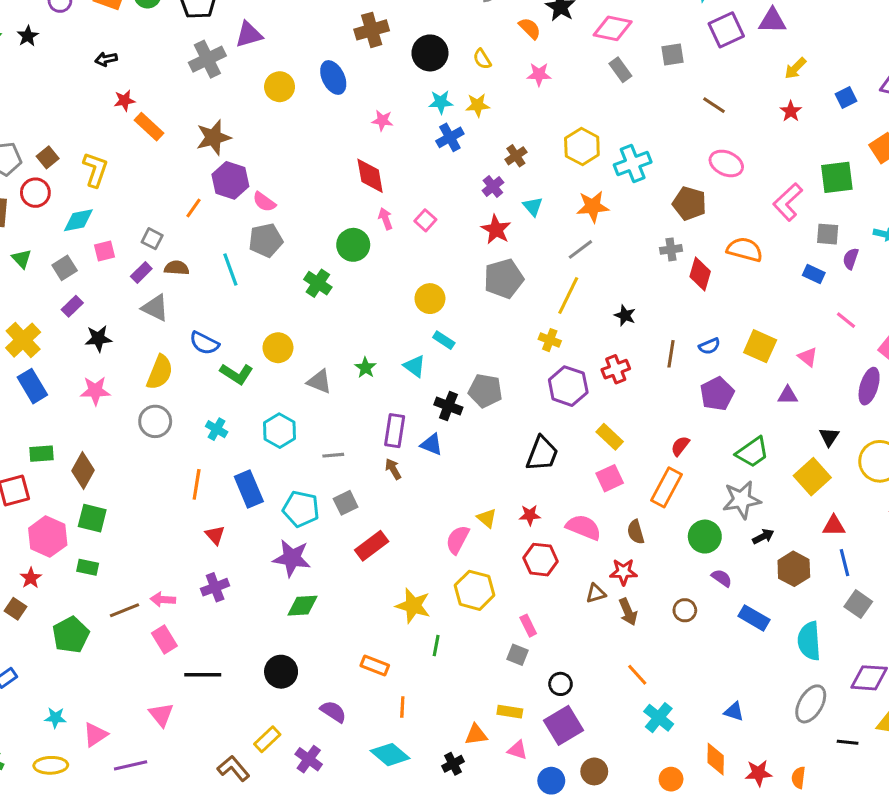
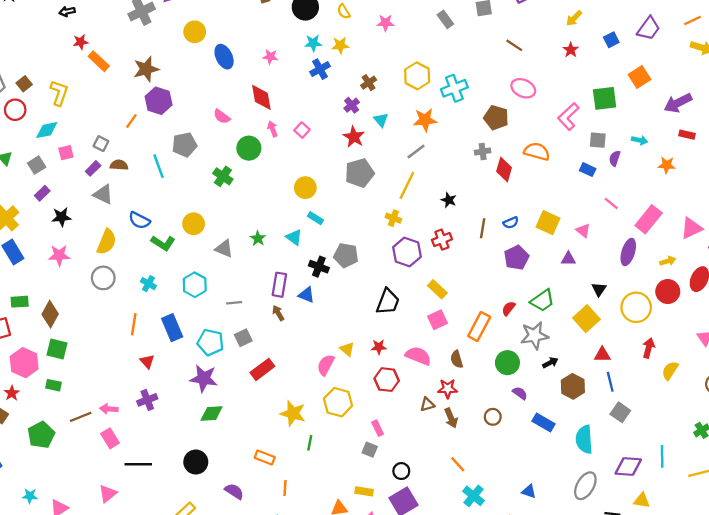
blue ellipse: (333, 77) -> (224, 57), moved
pink semicircle: (264, 202) -> (222, 116), moved
red semicircle: (680, 446) -> (509, 308), moved
pink triangle: (161, 715) -> (108, 494), turned 30

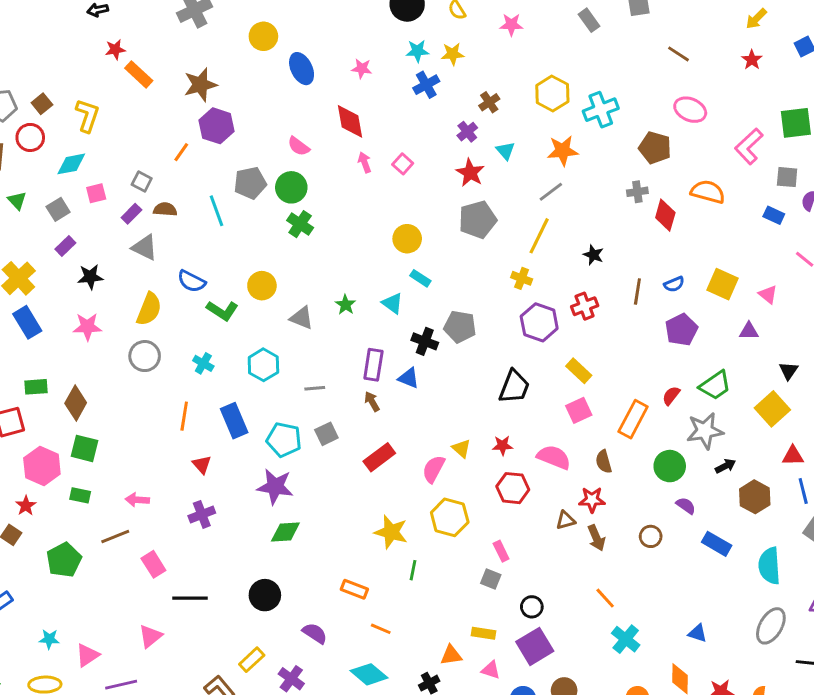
green circle: (249, 148) -> (291, 187), moved
red rectangle: (262, 369) -> (379, 457), moved
pink arrow: (109, 409) -> (137, 500), moved
orange line: (285, 488) -> (381, 629), turned -70

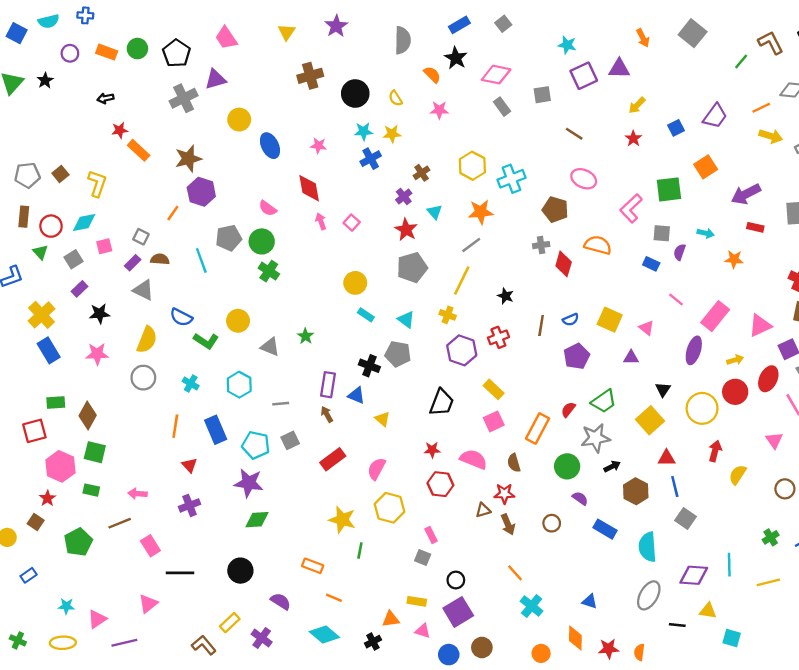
red circle: (30, 137) -> (51, 226), moved
cyan triangle: (392, 303) -> (406, 320), moved
yellow triangle: (461, 448) -> (382, 419), moved

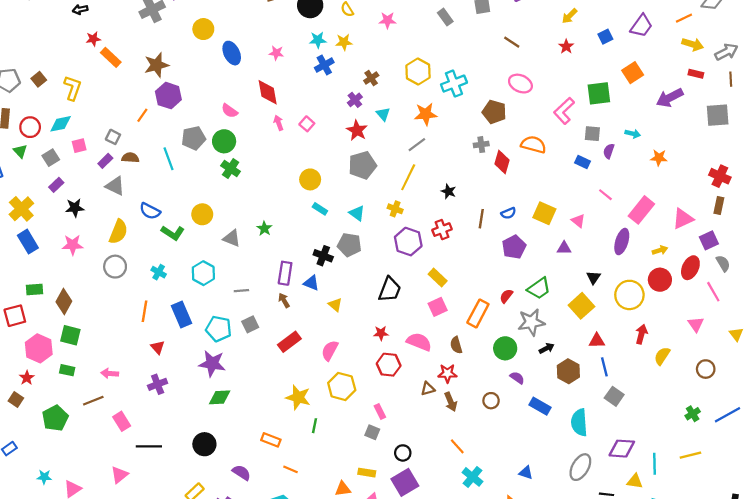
red rectangle: (755, 227) -> (696, 74), moved
cyan line: (729, 565) -> (654, 464), moved

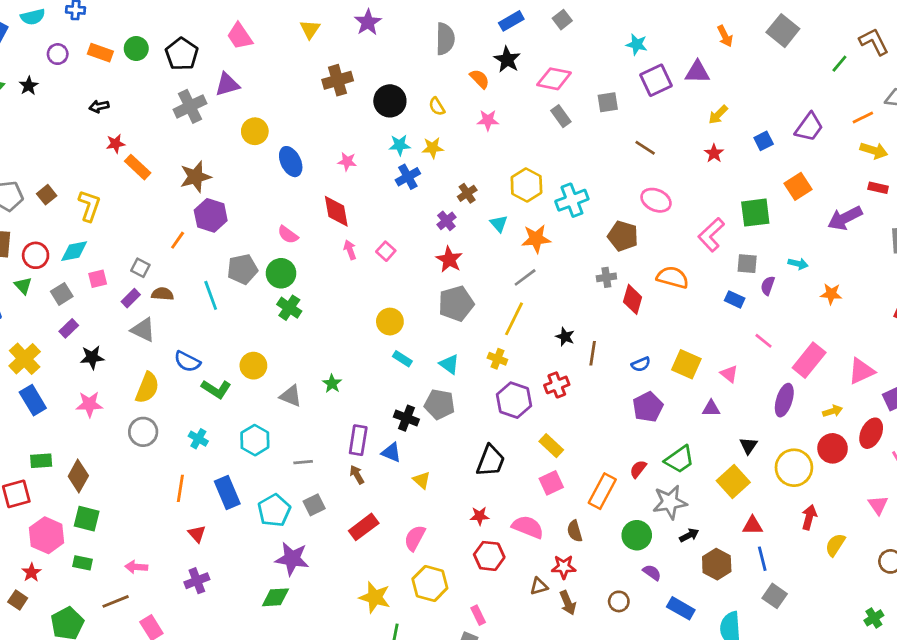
cyan triangle: (383, 114) -> (499, 224), moved
brown line: (481, 219) -> (593, 353), moved
cyan pentagon: (219, 329) -> (274, 510), turned 30
purple star: (212, 364) -> (292, 559), moved

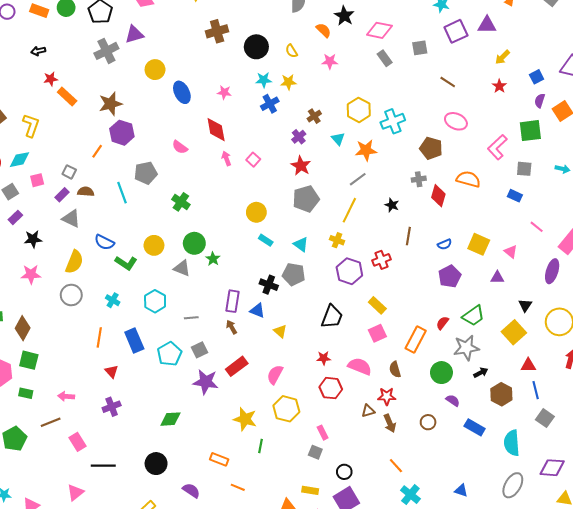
green circle: (281, 273) -> (194, 243), moved
purple semicircle: (768, 286) -> (540, 101), moved
black star: (565, 337) -> (392, 205), moved
purple star: (292, 559) -> (206, 382), moved

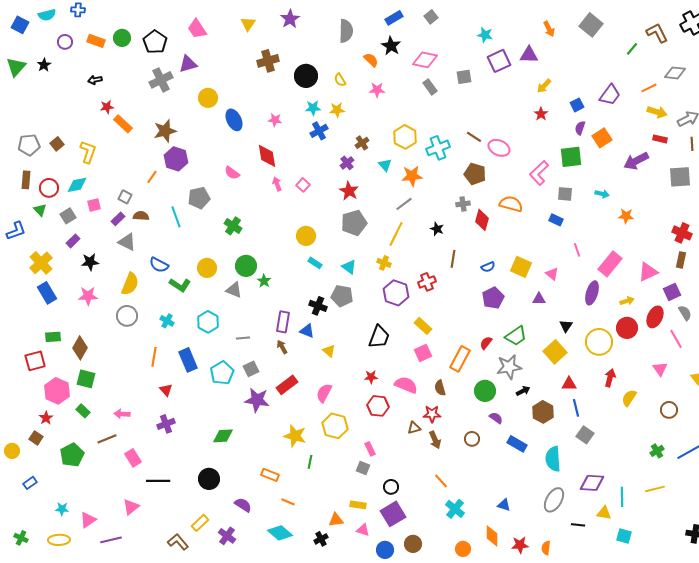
brown line: (448, 82) -> (474, 137), moved
pink line: (537, 227) -> (577, 250), turned 32
green rectangle: (26, 393) -> (83, 411), turned 32

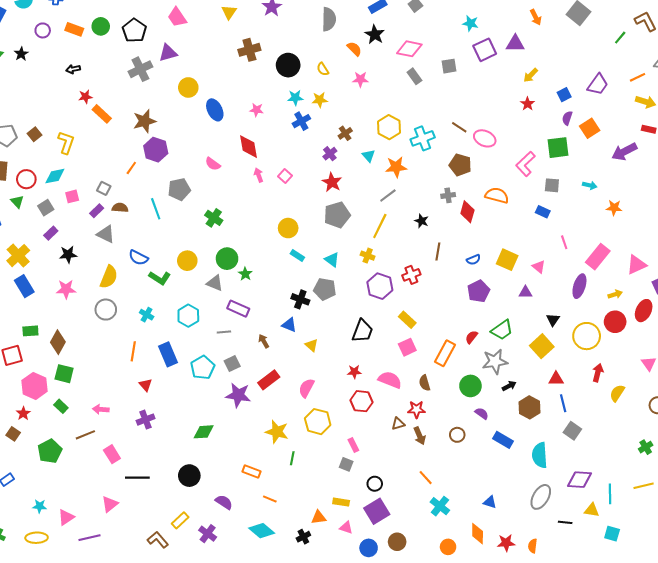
purple rectangle: (283, 322) -> (238, 309), moved, turned -75

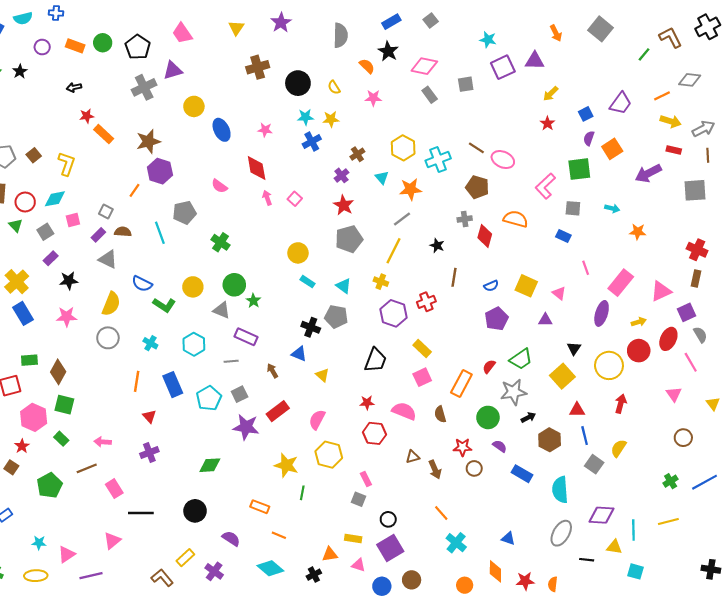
yellow semicircle: (617, 393) -> (619, 448), moved
red star: (416, 409) -> (463, 447), moved

